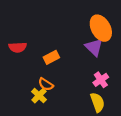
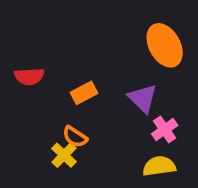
purple triangle: (94, 47) -> (143, 98), moved
yellow semicircle: (97, 102) -> (159, 166), turned -78

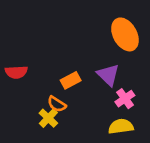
red semicircle: (29, 76) -> (16, 72), moved
orange rectangle: (84, 93) -> (71, 80), moved

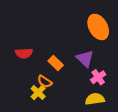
red semicircle: (16, 72) -> (24, 53), moved
orange rectangle: (71, 80) -> (56, 63), turned 72

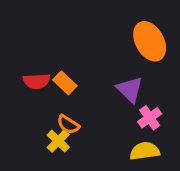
orange rectangle: (56, 63) -> (65, 83), moved

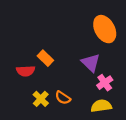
red semicircle: (37, 81) -> (26, 71), moved
orange semicircle: (68, 124) -> (63, 98), moved

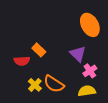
orange semicircle: (63, 98) -> (54, 84), size x1.5

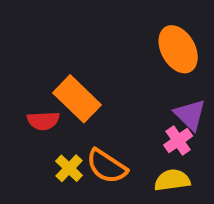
orange rectangle: (39, 50) -> (77, 99), size x1.6
purple triangle: (78, 54) -> (190, 115), moved

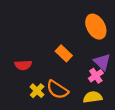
orange rectangle: (77, 99) -> (64, 53), moved, size x0.7

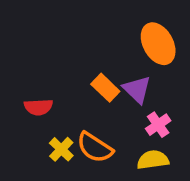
purple triangle: (102, 62) -> (137, 89), moved

